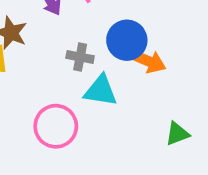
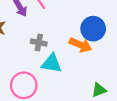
blue circle: (127, 40) -> (93, 29), moved

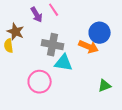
gray cross: (39, 43) -> (53, 45), size x1.5

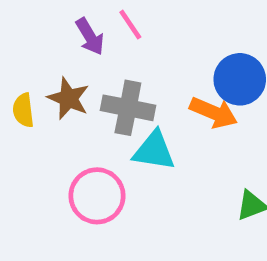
brown star: (16, 32) -> (68, 98), moved

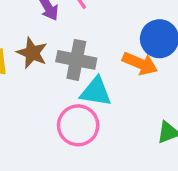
pink circle: (97, 196) -> (78, 125), moved

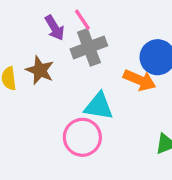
gray cross: (76, 60) -> (89, 47), moved, turned -32

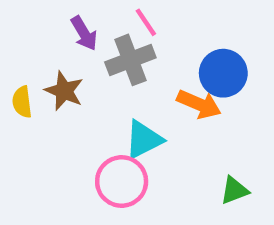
pink line: (82, 20) -> (146, 22), moved
cyan triangle: (99, 106) -> (144, 139), turned -36

